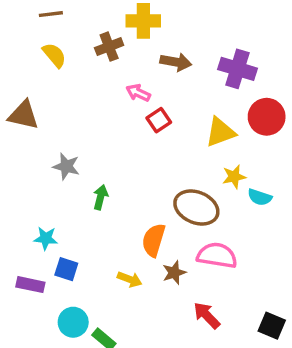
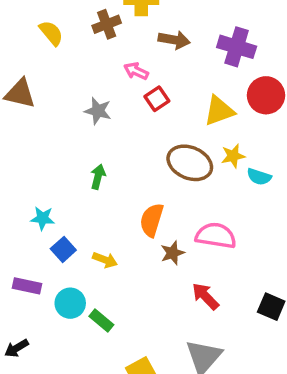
gray star: (66, 166) -> (98, 111), moved
brown ellipse: (196, 208) -> (190, 163), moved
blue square: (66, 269) -> (63, 249), turned 30
yellow arrow: (130, 279) -> (105, 260), moved
purple rectangle: (30, 285) -> (27, 286), moved

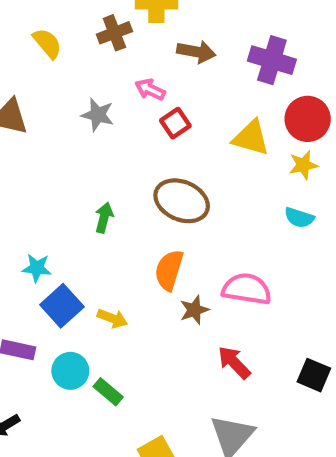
gray star: (98, 111) -> (98, 115), moved
yellow triangle: (219, 111) -> (251, 138), turned 36
yellow star: (233, 156) -> (303, 165), moved
brown ellipse: (190, 163) -> (182, 201), moved
blue square: (63, 249) -> (62, 306), size x1.4

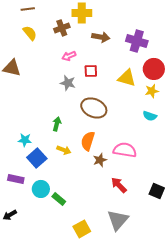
pink arrow: (150, 90) -> (69, 56), moved, turned -48
gray star: (98, 115) -> (68, 83), moved
red square: (175, 123) -> (91, 71), turned 32
green arrow: (104, 218) -> (57, 124), moved
yellow arrow: (112, 318) -> (64, 150), moved

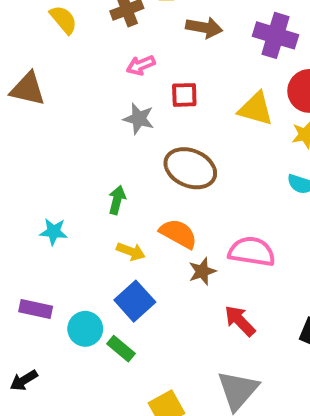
orange semicircle: (88, 141) -> (178, 234), turned 102
blue square: (37, 158) -> (135, 301), moved

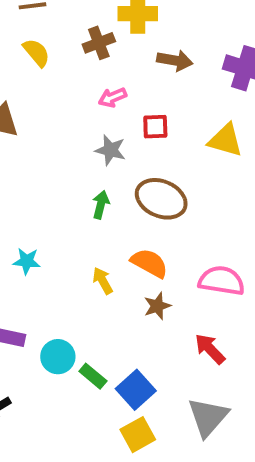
green arrow: (117, 200) -> (101, 205), moved
yellow arrow: (131, 252) -> (103, 281), turned -140
brown star: (202, 271) -> (157, 306), moved
blue square: (135, 301) -> (136, 390), moved

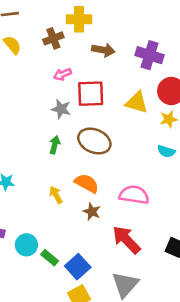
red square: (155, 127) -> (91, 94), size x1.6
brown star: (157, 306) -> (92, 212), turned -30
red arrow: (210, 349) -> (126, 240), size x1.4

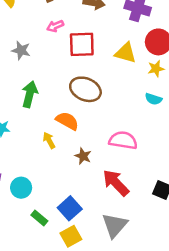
gray star: (61, 109) -> (21, 50), moved
green arrow: (55, 145) -> (30, 94), moved, size x1.5
orange semicircle: (87, 183) -> (67, 121), moved
green rectangle: (50, 258) -> (39, 218), moved

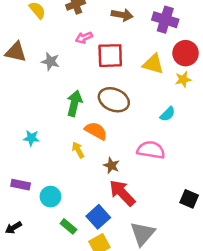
green arrow: (30, 94) -> (74, 103), moved
cyan semicircle: (153, 99) -> (168, 114), moved, turned -63
red arrow: (116, 183) -> (122, 193), moved

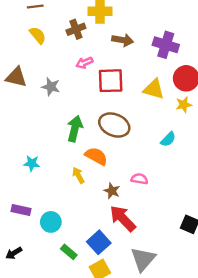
pink semicircle: (151, 150) -> (139, 179), moved, size x0.6

